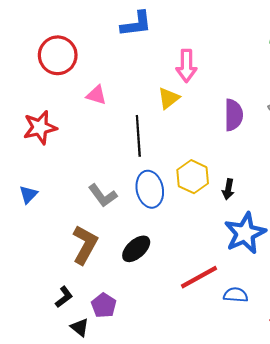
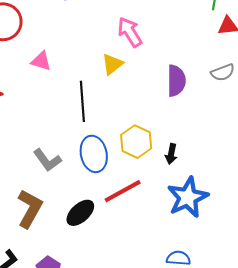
pink arrow: (186, 66) -> (130, 32), turned 148
red line: (199, 277) -> (123, 191), moved

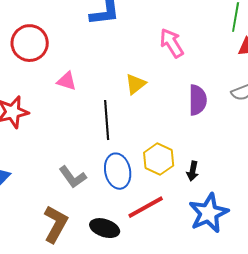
pink arrow: (130, 32) -> (172, 43), moved
black ellipse: (80, 213) -> (105, 228), turned 60

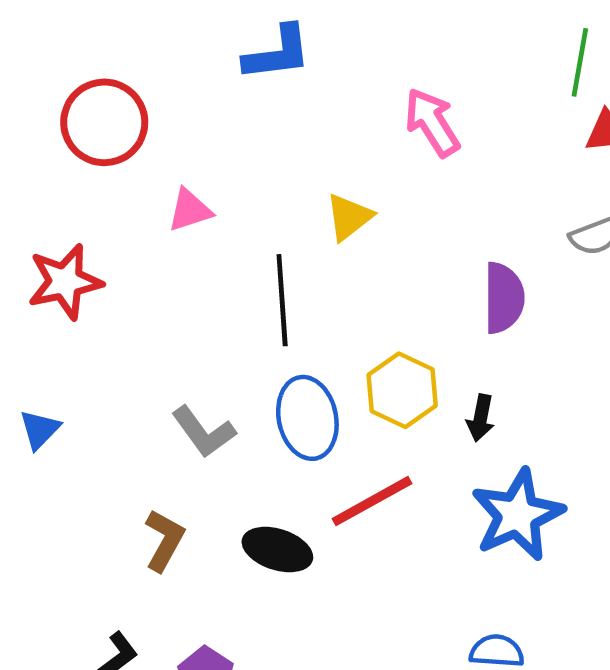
pink triangle: (67, 81) -> (190, 210), turned -35
purple semicircle: (198, 100) -> (504, 298), moved
brown L-shape: (56, 224) -> (164, 540), size x0.7

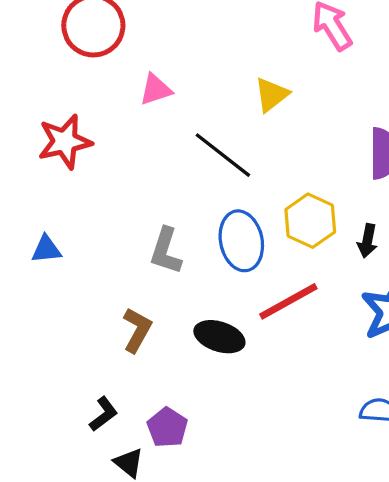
black line: (282, 300) -> (223, 155), turned -48
blue triangle: (40, 429) -> (46, 249), turned 40
gray L-shape: (204, 432) -> (166, 251), turned 54

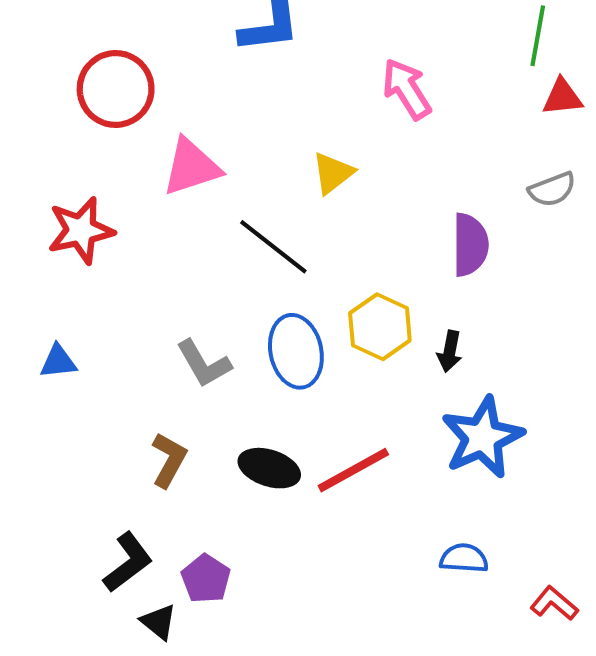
pink triangle: (156, 90) -> (191, 167), size x1.5
gray L-shape: (166, 251) -> (204, 364), turned -48
red line: (288, 301) -> (353, 470), moved
black L-shape: (103, 414) -> (128, 562), size x1.4

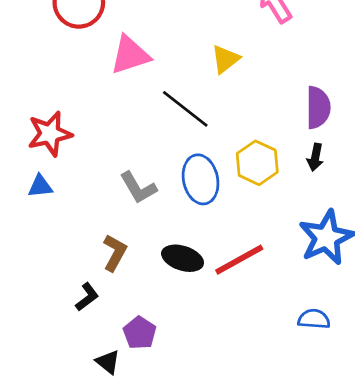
red star: (81, 230) -> (50, 134), moved
black arrow: (450, 351) -> (315, 157), moved
black L-shape: (128, 562) -> (87, 297), moved, size x0.7

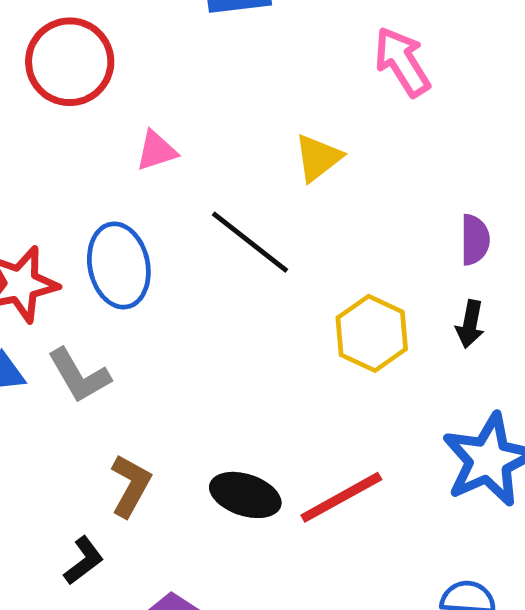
pink triangle: (130, 55) -> (156, 151), size x0.6
purple semicircle: (318, 107) -> (475, 240), size x0.7
blue ellipse: (201, 179) -> (119, 265), moved
gray L-shape: (138, 188) -> (79, 376), moved

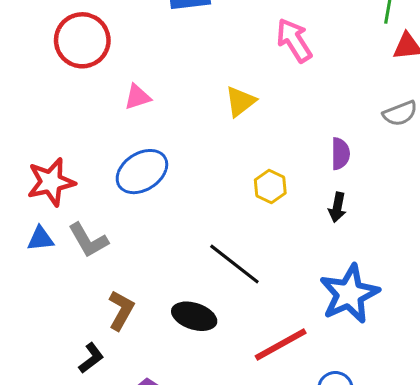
black line: (250, 242) -> (234, 264), moved
blue ellipse: (119, 265) -> (142, 172), moved, turned 69
yellow hexagon: (372, 333) -> (270, 186), moved, size x0.7
red line: (341, 497) -> (281, 345), moved

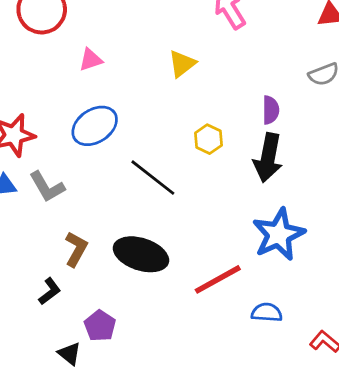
black arrow: (337, 207) -> (268, 158), size x1.8
black line: (234, 264) -> (153, 178), moved
black ellipse: (194, 316) -> (141, 254), size x1.4

